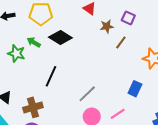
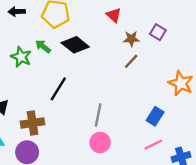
brown line: (121, 43) -> (131, 61), moved
gray line: (87, 94) -> (98, 115), turned -42
pink line: (118, 114) -> (153, 145), moved

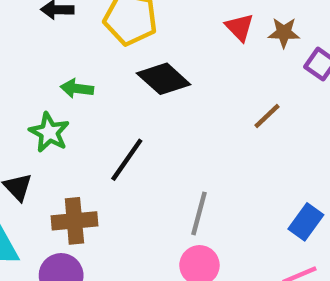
brown star: (131, 39) -> (284, 33), moved
green arrow: (43, 46) -> (77, 89), moved, turned -35
green star: (21, 57) -> (49, 132), moved

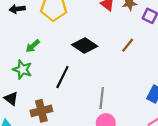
black diamond: (164, 79) -> (85, 45), moved
green arrow: (77, 89) -> (33, 46), turned -40

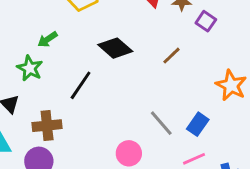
gray line: (102, 98) -> (161, 123), moved, turned -55

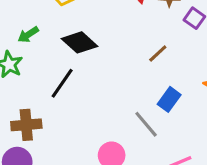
black diamond: (115, 48) -> (79, 42), moved
blue rectangle: (198, 124) -> (169, 99), moved

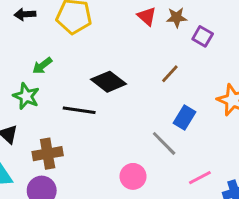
black diamond: (79, 42) -> (109, 82), moved
black line: (62, 83) -> (79, 110), turned 68

